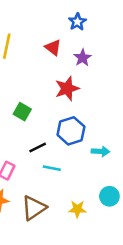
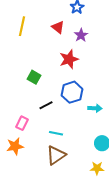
cyan line: (52, 168) -> (56, 133), moved
brown triangle: (34, 208) -> (56, 155), moved
yellow star: (77, 209) -> (97, 168), moved

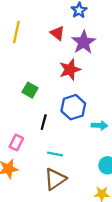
purple star: (81, 35) -> (84, 42), size x1.5
black line: (46, 105) -> (44, 122), turned -48

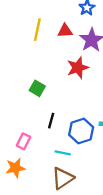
yellow line: (16, 32) -> (37, 30), moved
red triangle: (57, 33) -> (65, 31), turned -42
blue hexagon: (73, 107) -> (81, 131), moved

